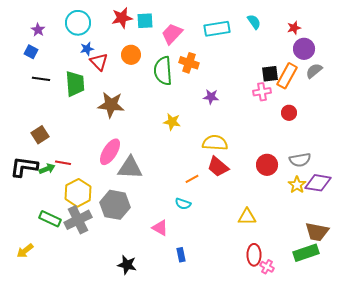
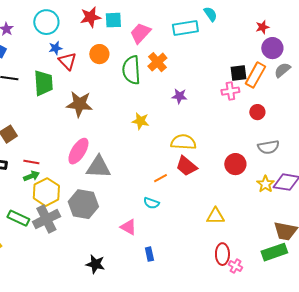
cyan semicircle: (254, 22) -> (210, 14), moved
orange cross: (189, 63) -> (157, 62), turned 30
gray semicircle: (300, 160) -> (268, 147), moved
green arrow: (47, 169) -> (31, 176), moved

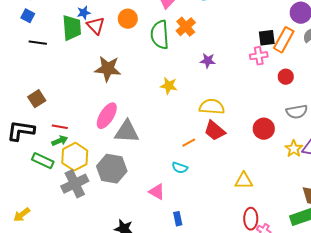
green trapezoid: (43, 83) -> (72, 28), moved
green rectangle: (18, 218) -> (43, 161), moved

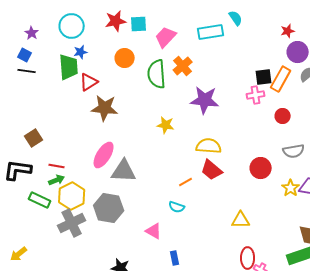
red triangle: (96, 26) -> (89, 82), moved, turned 42
black line: (38, 43) -> (27, 71), moved
purple star: (208, 61) -> (205, 100), size x1.8

